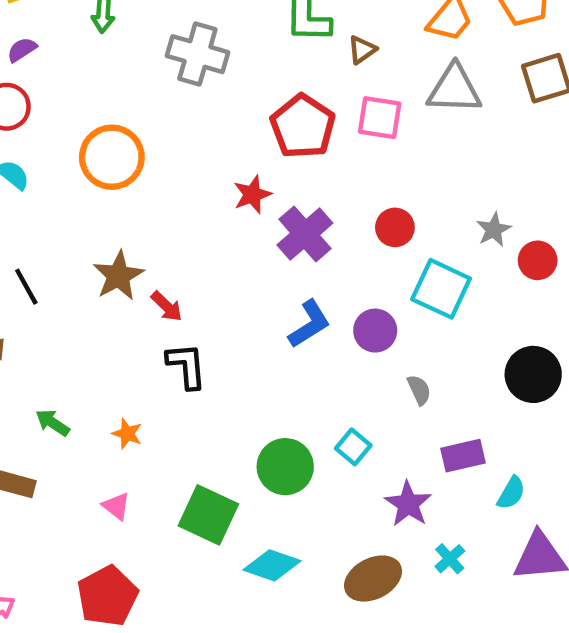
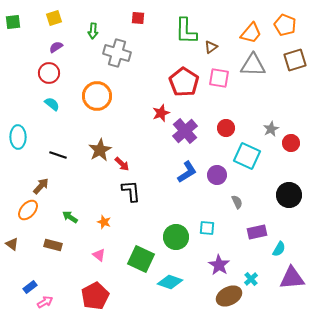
gray cross: (197, 54) -> (117, 53), moved
black line: (26, 287) -> (58, 155), turned -42
cyan square: (353, 447) -> (207, 228), turned -35
purple star: (408, 504) -> (219, 265), moved
brown ellipse: (373, 579) -> (229, 296), moved

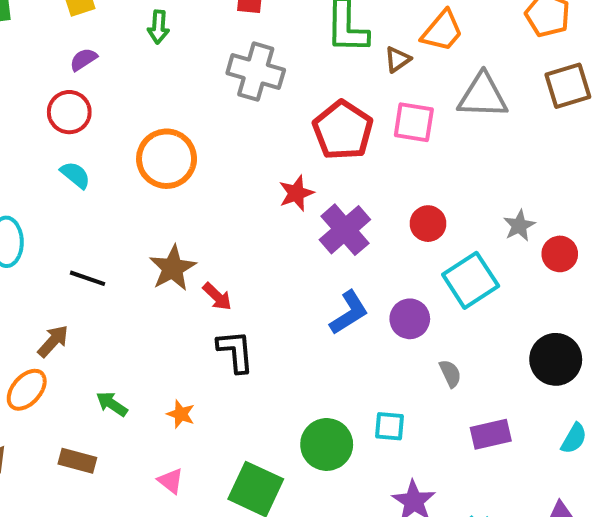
orange trapezoid: (251, 33) -> (442, 31), moved
gray cross: (117, 53) -> (256, 72), moved
cyan square: (247, 156) -> (471, 280), turned 32
cyan semicircle: (279, 249) -> (574, 438), moved

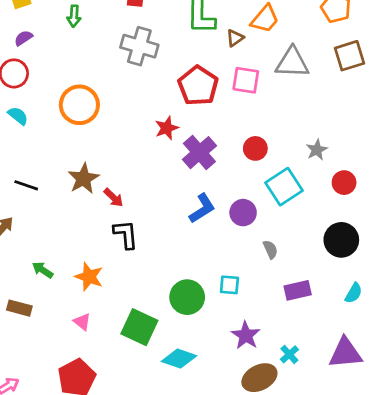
red circle: (560, 254) -> (344, 183), moved
orange star: (181, 414) -> (89, 277), size x1.5

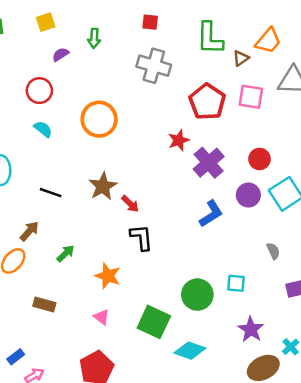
purple semicircle: (23, 38) -> (61, 54), moved
purple circle: (243, 213) -> (248, 195), moved
green arrow: (43, 270) -> (65, 253), moved, turned 102

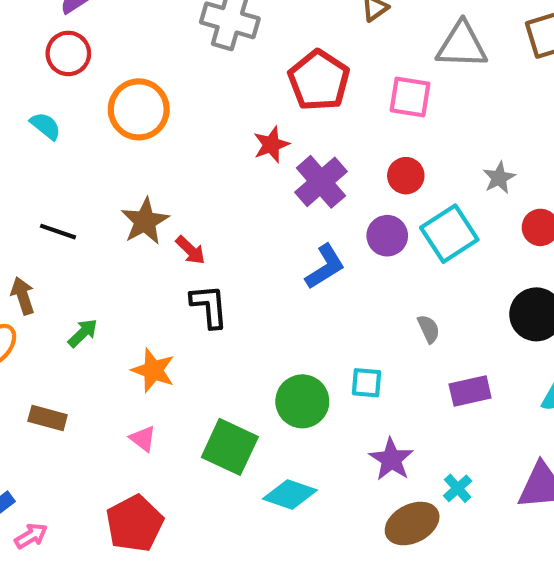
red circle: (39, 91) -> (68, 53), moved
pink square: (251, 97) -> (410, 97), moved
brown arrow: (29, 231) -> (23, 296), turned -60

